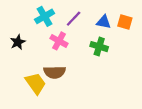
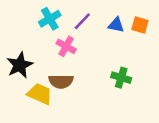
black star: (18, 42) -> (20, 65), moved, size x1.5
green cross: (99, 47) -> (121, 78), moved
yellow trapezoid: (36, 83) -> (40, 94), turned -30

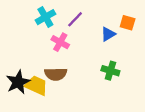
blue triangle: (116, 25) -> (108, 34), moved, turned -42
black star: (20, 65) -> (18, 82), moved

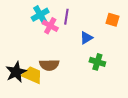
purple line: (75, 19) -> (66, 17), turned -35
blue triangle: (108, 34) -> (86, 38), moved
pink cross: (60, 42) -> (50, 26), moved

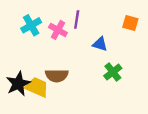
cyan cross: (40, 15) -> (31, 25), moved
blue triangle: (86, 38) -> (100, 44), turned 48
green cross: (97, 62) -> (113, 72), turned 35

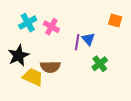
purple line: (77, 19) -> (77, 42), moved
blue triangle: (100, 44) -> (88, 39), turned 32
black star: (18, 84) -> (18, 55), moved

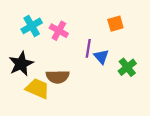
orange square: (115, 21) -> (115, 24), moved, turned -32
blue triangle: (88, 39) -> (101, 57), moved
green cross: (100, 64) -> (127, 67), moved

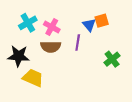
blue triangle: (101, 57) -> (89, 25), moved
black star: (21, 64) -> (18, 56), turned 30
brown semicircle: (58, 77) -> (51, 47), moved

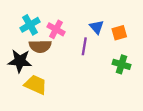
orange square: (102, 21) -> (119, 33), moved
brown semicircle: (51, 47) -> (40, 46), moved
green cross: (112, 59) -> (121, 64), turned -35

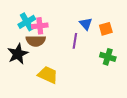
pink cross: (56, 29) -> (40, 26), moved, turned -35
black star: (20, 61) -> (18, 54), turned -30
yellow trapezoid: (36, 85) -> (48, 75), moved

